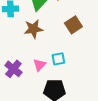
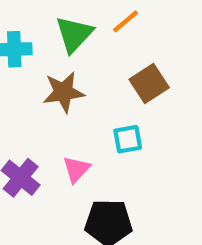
cyan square: (58, 59) -> (128, 139), moved

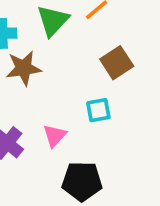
brown star: (63, 92) -> (24, 68), moved

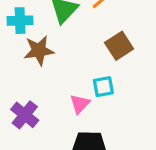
pink triangle: (55, 136) -> (80, 104), moved

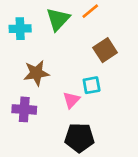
brown star: (39, 50) -> (36, 73), moved
purple cross: (25, 115) -> (24, 109), turned -35

